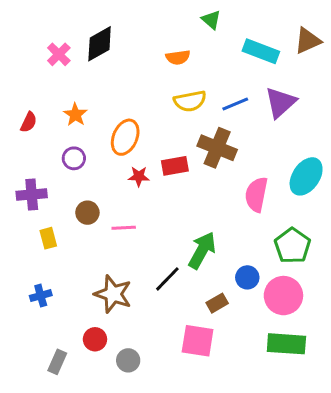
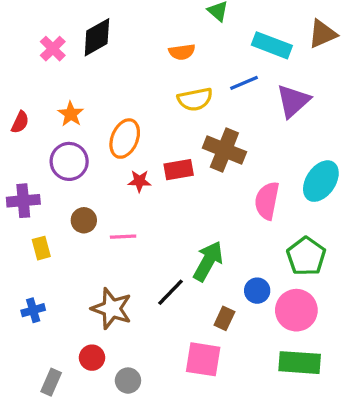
blue line: (235, 104) -> (244, 83), moved
purple circle: (74, 158) -> (69, 161), size x1.5
brown rectangle: (217, 303) -> (224, 318), turned -35

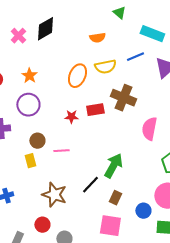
orange ellipse: (125, 139) -> (77, 76), moved
yellow rectangle: (41, 248) -> (30, 161), moved
blue circle: (257, 291) -> (143, 211), moved
brown rectangle: (224, 318) -> (115, 198), moved

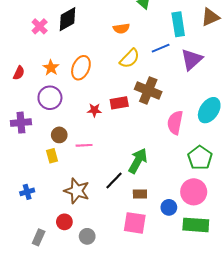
cyan rectangle: (152, 34) -> (178, 24), turned 60
yellow semicircle: (105, 67) -> (130, 58), turned -35
orange ellipse: (77, 76) -> (81, 68), moved
brown rectangle: (115, 198) -> (140, 194), turned 64

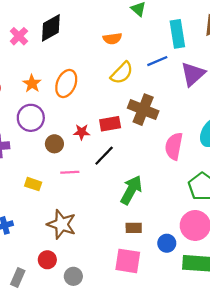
brown circle: (59, 135) -> (54, 144), moved
yellow rectangle: (52, 156) -> (33, 184), turned -56
black line: (114, 180) -> (104, 156), moved

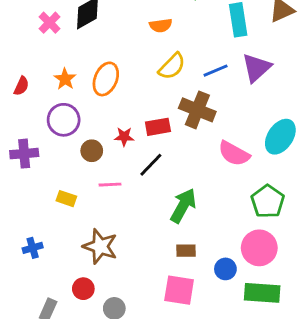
blue line: (157, 61) -> (216, 71), moved
pink semicircle: (174, 146) -> (234, 154), turned -72

